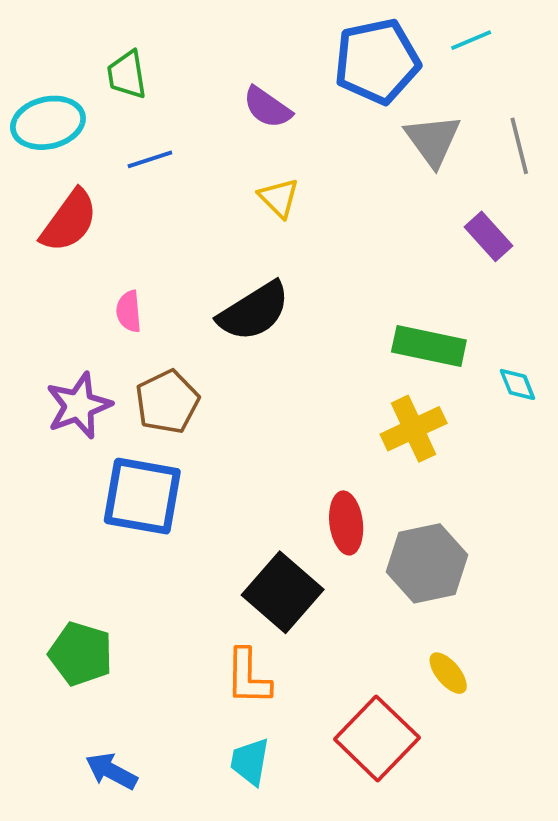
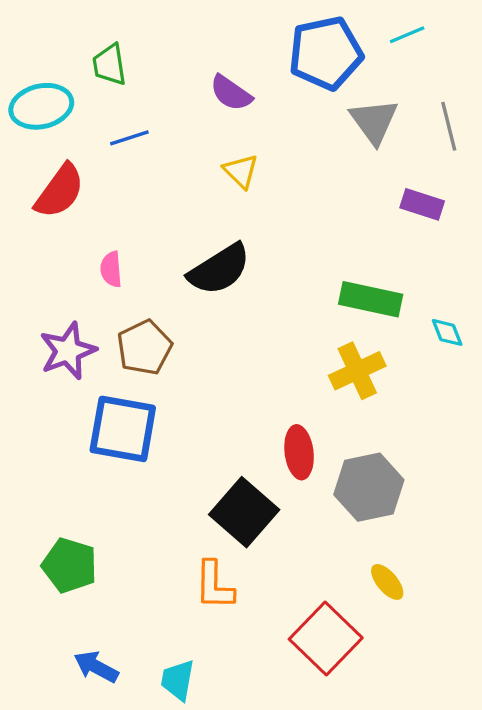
purple rectangle: (489, 236) -> (422, 204), turned -30
cyan trapezoid: (250, 762) -> (178, 680), moved

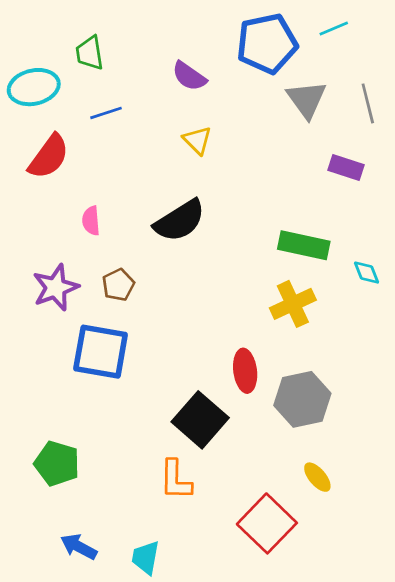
brown pentagon: (144, 347) -> (118, 285), size x0.7

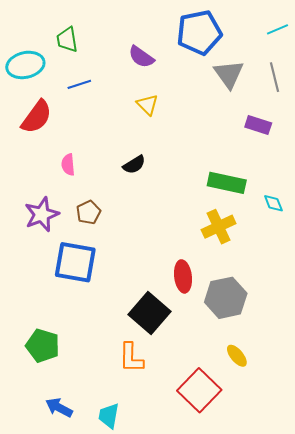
cyan line: (334, 28) -> (278, 29), moved
black semicircle: (180, 221) -> (134, 165), size x0.6

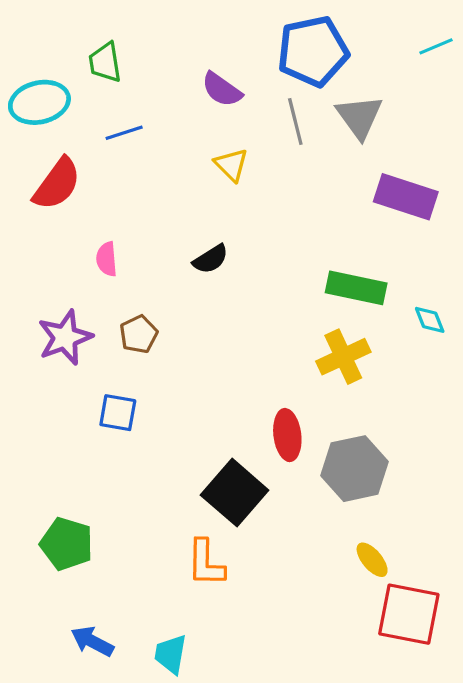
gray line: (274, 77) -> (295, 122), moved
purple rectangle: (258, 125) -> (406, 197), size x1.5
blue square: (75, 262) -> (118, 413), size x0.6
red square: (199, 390) -> (409, 614), moved, turned -33

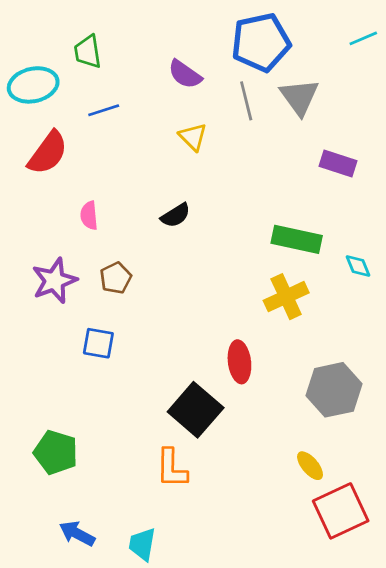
purple rectangle: (406, 197) -> (338, 163), size x0.7
gray hexagon: (355, 469) -> (334, 390), moved
red square: (409, 614) -> (341, 511), turned -36

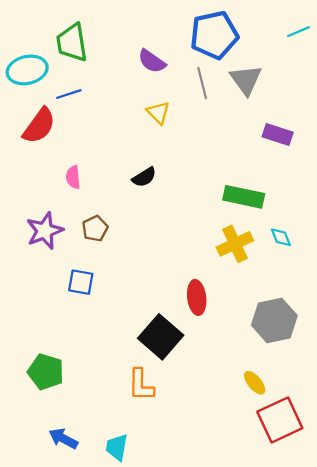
green trapezoid: (88, 52) -> (72, 43), size x1.4
blue line: (104, 110) -> (69, 94), moved
cyan diamond: (358, 266) -> (281, 237), moved

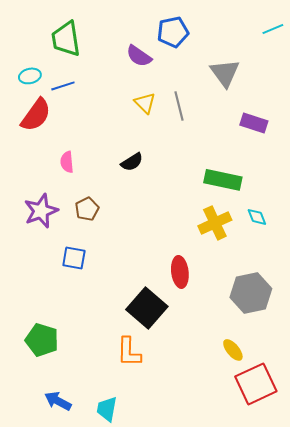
blue pentagon: (214, 35) -> (173, 32), moved, size x0.7
cyan ellipse: (27, 70) -> (30, 76), moved, size x0.6
gray line: (202, 83) -> (179, 106), moved

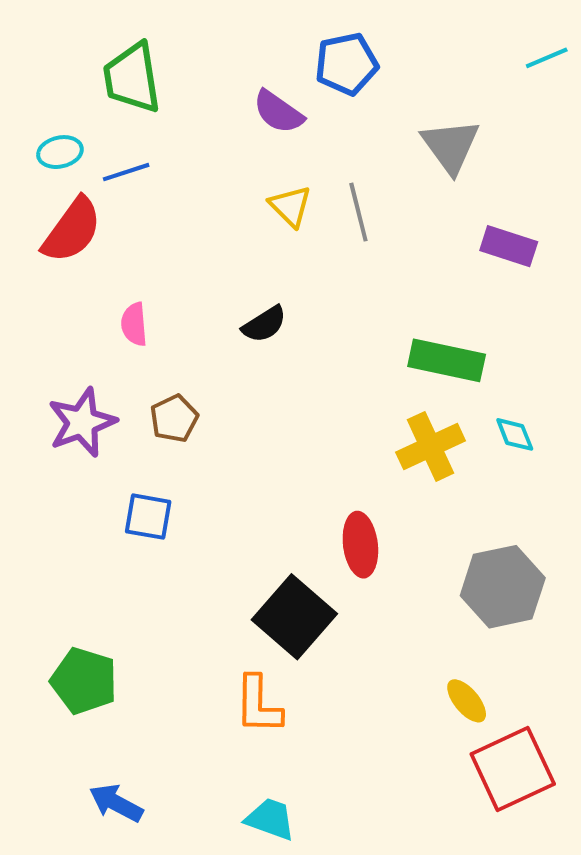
cyan trapezoid: (107, 409) -> (270, 819), moved, turned 100

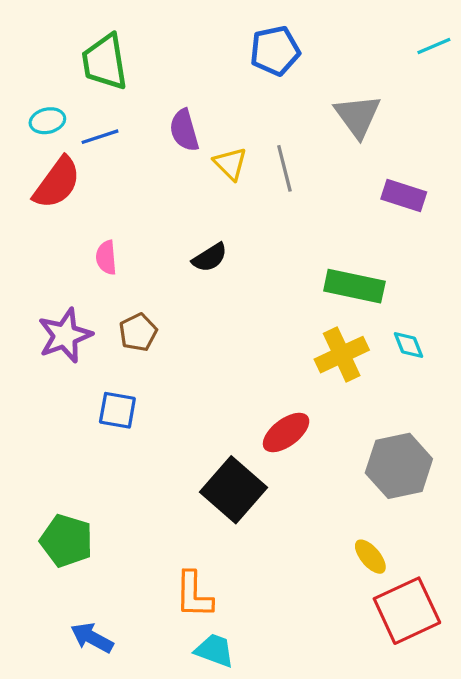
purple semicircle: (278, 112) -> (184, 130), moved, turned 39
red ellipse: (360, 545) -> (286, 433), turned 60
orange L-shape: (258, 705) -> (194, 595), moved

